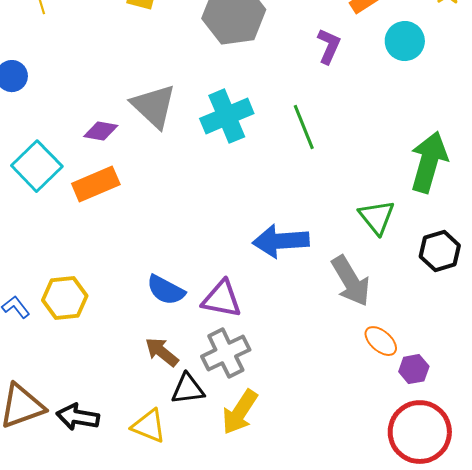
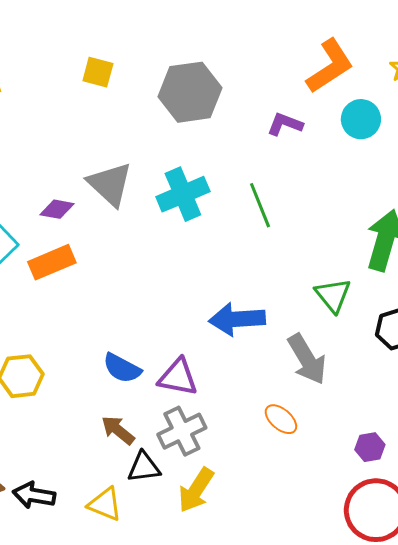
purple L-shape: (329, 46) -> (285, 124), turned -93
orange ellipse: (381, 341) -> (281, 419), moved

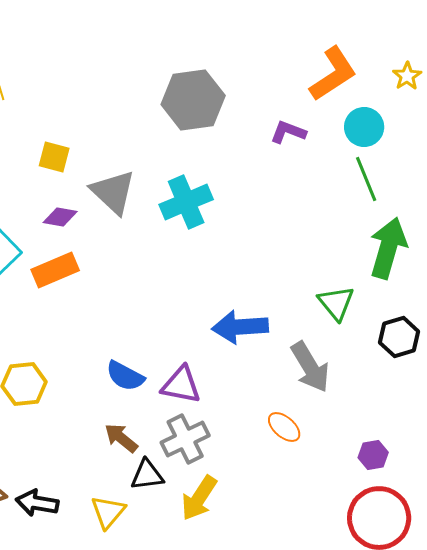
yellow square: (98, 72) -> (54, 157), moved
green line: (260, 205) -> (366, 179), moved
yellow triangle: (105, 504) -> (108, 512), turned 48

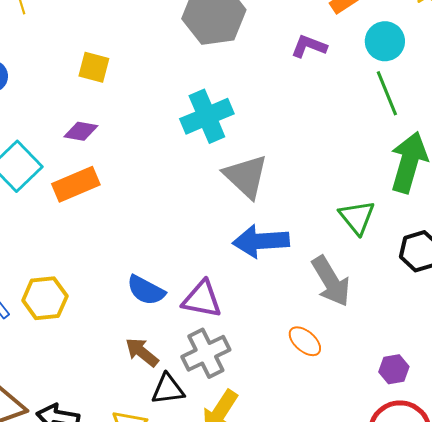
yellow square: (54, 157) -> (94, 67), moved
gray triangle: (113, 192) -> (246, 176), moved

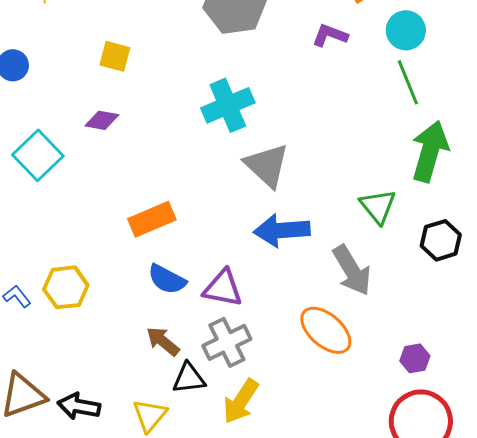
orange rectangle: (76, 184) -> (152, 219), moved
orange ellipse: (305, 341) -> (326, 330), size x1.6

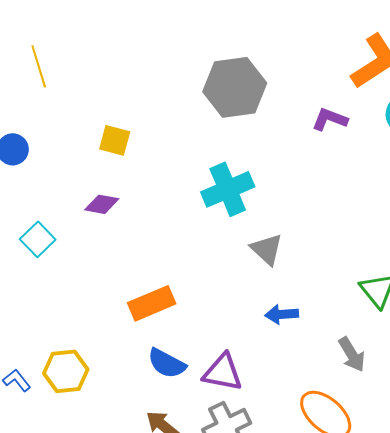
cyan square: (38, 155) -> (38, 239), size x0.7
gray triangle: (267, 165) -> (267, 249), size x0.7
blue arrow: (282, 230) -> (282, 314), size x0.6
gray arrow: (352, 270) -> (352, 354), size x0.7

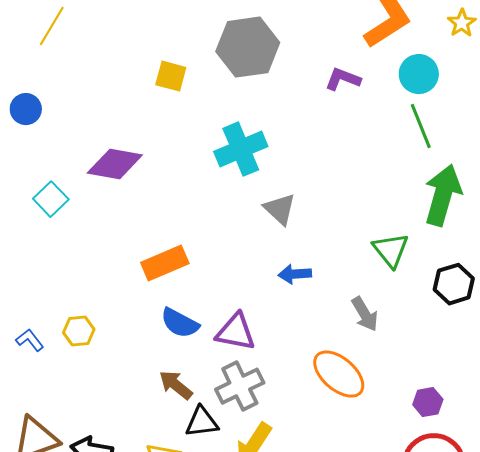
yellow line: (39, 66) -> (52, 26), turned 48
yellow square: (115, 140) -> (171, 76), moved
purple diamond: (102, 204) -> (115, 164), size x1.6
yellow hexagon: (66, 371) -> (79, 331), size x0.7

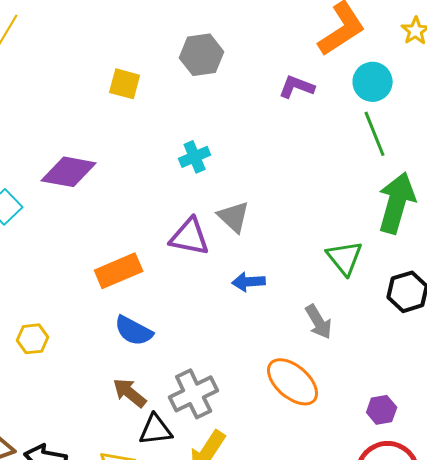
gray hexagon: (248, 47) -> (202, 55), size x0.7
cyan cross: (241, 149) -> (195, 157), size x0.6
purple triangle: (236, 332) -> (190, 237), moved

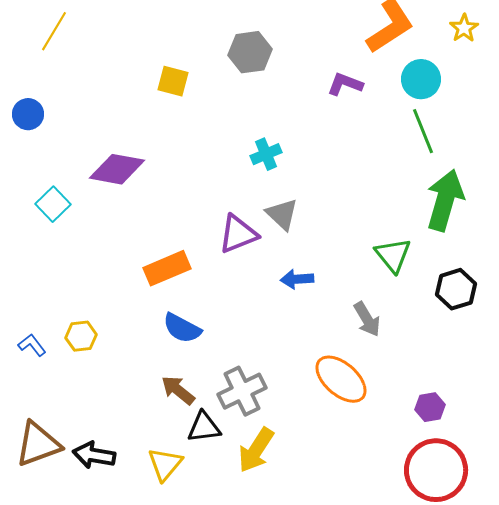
cyan cross: (195, 157) -> (266, 154), moved
purple triangle: (190, 237) -> (238, 234), turned -33

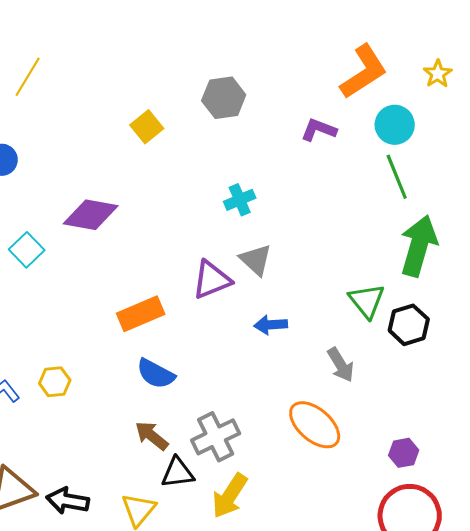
yellow square: (173, 81) -> (147, 127), turned 36
black hexagon: (456, 289) -> (409, 325), moved

